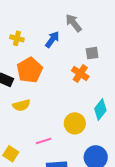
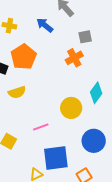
blue arrow: (52, 39) -> (45, 25), turned -84
orange cross: (80, 74) -> (74, 58), turned 30

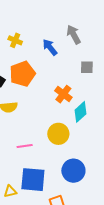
orange cross: (74, 58) -> (63, 94), moved, turned -36
cyan diamond: (96, 93) -> (81, 112), moved

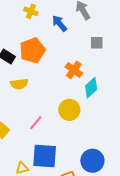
yellow cross: (15, 40) -> (31, 11), moved
pink line: (25, 146) -> (36, 123), turned -42
blue circle: (73, 171) -> (92, 161), moved

